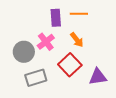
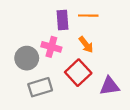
pink cross: (46, 42) -> (51, 47), turned -36

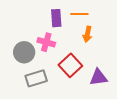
orange arrow: (86, 45) -> (87, 34), moved, turned 49

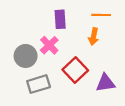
orange line: (79, 14) -> (101, 15), moved
pink cross: (46, 42) -> (49, 45), turned 30

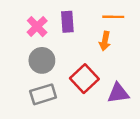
pink cross: (49, 45) -> (37, 27), moved
gray circle: (26, 56) -> (42, 60), moved

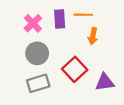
orange line: (113, 17) -> (83, 15), moved

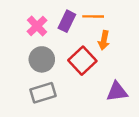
purple rectangle: (60, 19) -> (67, 21), turned 30
red square: (75, 69) -> (82, 61), moved

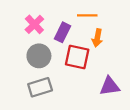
purple rectangle: (67, 21) -> (63, 32), moved
red square: (82, 61) -> (77, 57), turned -35

